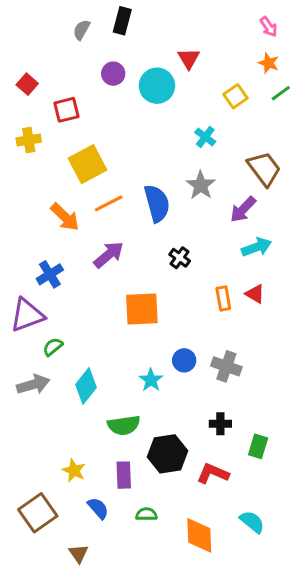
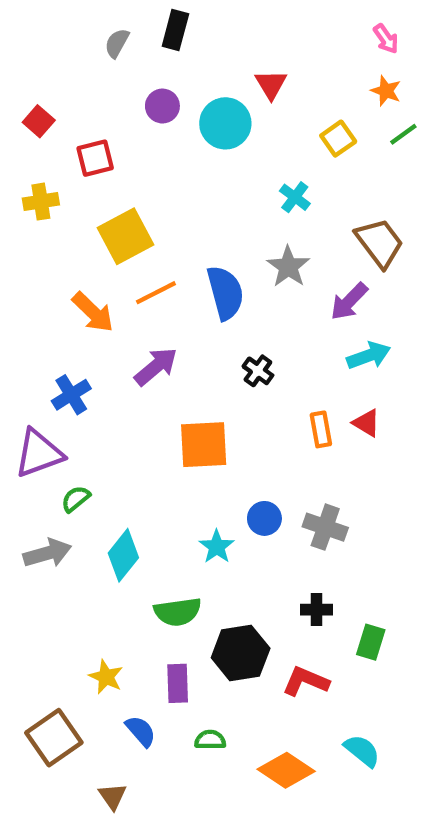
orange diamond: (199, 535) -> (286, 770), turned -54

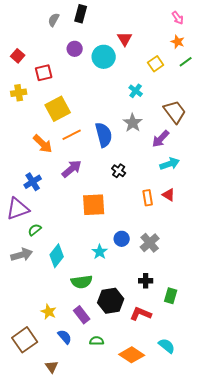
gray cross: (325, 527) -> (150, 243), turned 30
purple rectangle: (178, 683) -> (82, 315), turned -36

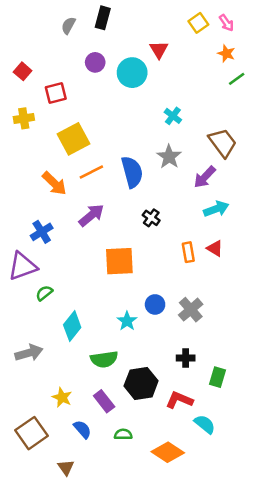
yellow square: (156, 64) -> (198, 23), moved
gray arrow: (22, 255) -> (29, 353), moved
cyan semicircle: (167, 346) -> (205, 424), moved

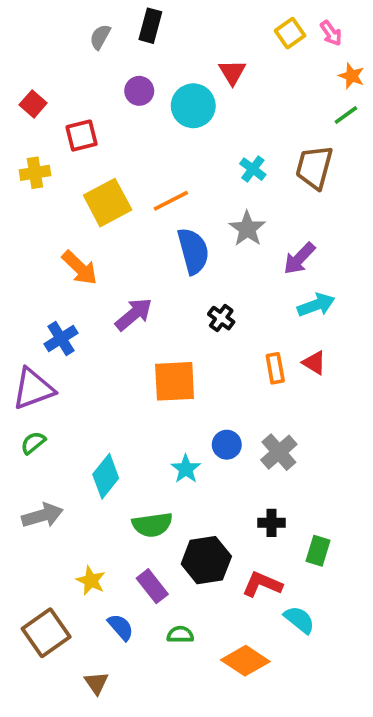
orange star: (226, 53) -> (352, 76), moved
brown trapezoid: (223, 143) -> (314, 167), moved, turned -128
orange line: (91, 172) -> (171, 201), moved
green semicircle: (44, 293) -> (33, 443), moved

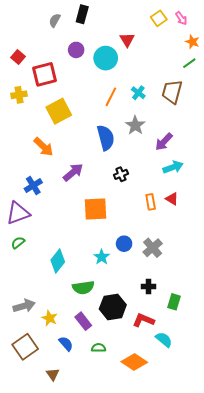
red square: (82, 136) -> (44, 74), size x1.4
orange line: (171, 201) -> (111, 97), moved, turned -36
black cross: (221, 318) -> (121, 174), turned 32
gray arrow: (42, 515) -> (24, 306), moved

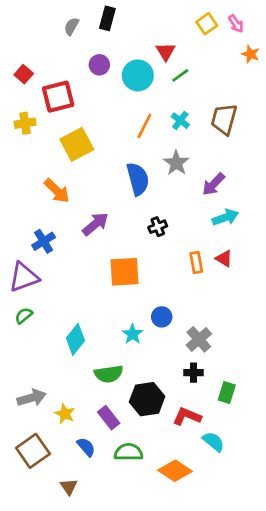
green line: (189, 63) -> (180, 75), moved
gray cross: (153, 248) -> (199, 339), moved
green semicircle: (99, 348) -> (129, 452), size x1.5

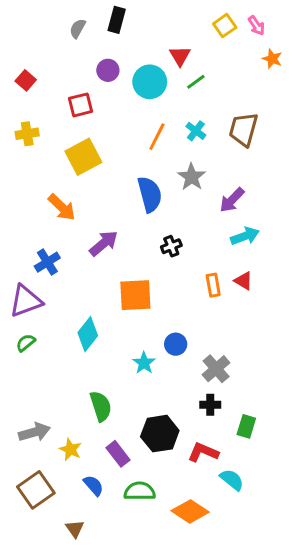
red square: (58, 97) -> (81, 105), moved, size x0.7
cyan diamond: (75, 339) -> (88, 334), moved
green semicircle: (109, 374) -> (101, 406), moved, turned -100

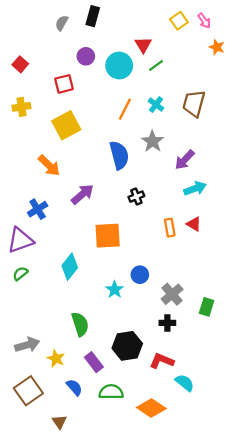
green rectangle: (246, 426) -> (207, 307), moved

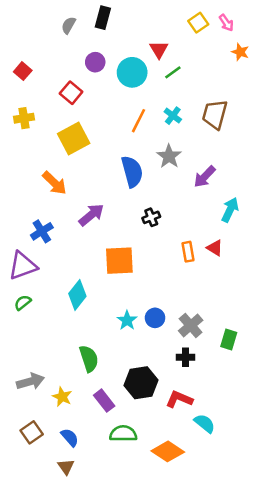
red square: (64, 84) -> (71, 93), turned -36
cyan arrow: (195, 188) -> (230, 210), moved, turned -45
blue circle: (140, 275) -> (155, 318), moved
blue semicircle: (74, 387) -> (70, 437), moved
brown square: (28, 391) -> (32, 432), size x0.7

